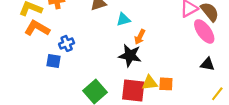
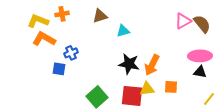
pink ellipse: (204, 31) -> (200, 56), moved, turned -55
orange arrow: (140, 37) -> (152, 65), moved, size x1.5
orange square: (166, 84) -> (171, 87), moved

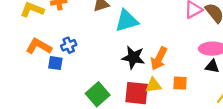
cyan triangle: (123, 31) -> (127, 21), size x1.6
orange L-shape: (44, 39) -> (39, 46), moved

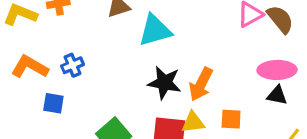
blue square: (55, 63) -> (53, 103), moved

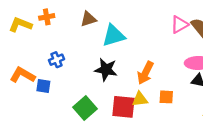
orange L-shape: (30, 67) -> (23, 75), moved
black star: (164, 83) -> (106, 70), moved

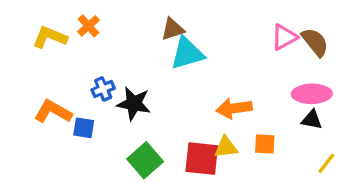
orange cross: (47, 17) -> (89, 26), turned -32
brown triangle: (88, 19) -> (173, 29), moved
black star: (106, 70) -> (134, 104), moved
orange arrow: (145, 73) -> (234, 108), turned 55

